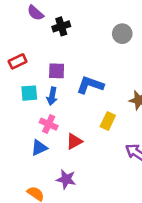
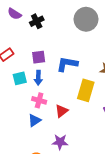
gray circle: (122, 34) -> (86, 19), size x1.5
yellow rectangle: (108, 121) -> (86, 90), size x1.5

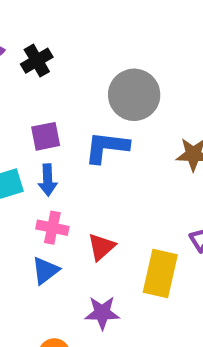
gray circle: (86, 19) -> (134, 95), moved
yellow rectangle: (86, 90) -> (160, 274), moved

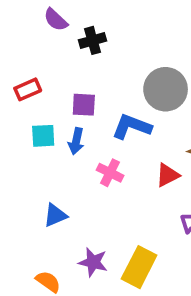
pink cross: (52, 228) -> (110, 173), moved
red triangle: (101, 247) -> (168, 175), moved
yellow rectangle: (160, 274) -> (139, 267), moved

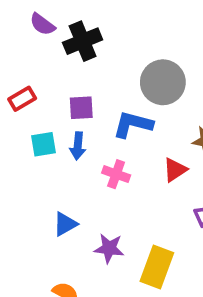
black cross: (93, 40) -> (83, 41), size x1.4
purple star: (93, 262) -> (109, 248), moved

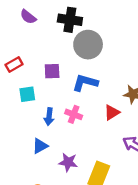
black cross: (83, 41) -> (70, 20), moved, turned 30
gray circle: (163, 82) -> (88, 45), moved
blue arrow: (78, 146) -> (49, 117), moved

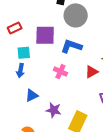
purple square: (52, 71) -> (45, 35), size x1.5
blue arrow: (49, 117) -> (20, 71), moved

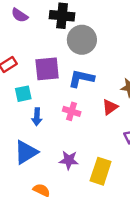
blue arrow: (20, 71) -> (37, 117), moved
blue triangle: (32, 95) -> (26, 152), moved, size x1.5

